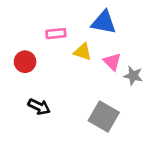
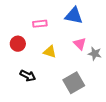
yellow triangle: (83, 52) -> (50, 52), moved
gray square: (104, 117) -> (74, 83), turned 30

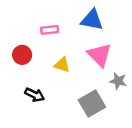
pink triangle: (80, 44) -> (99, 55), size x1.5
gray star: (95, 54) -> (118, 81), moved

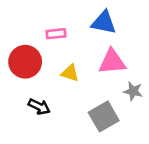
red circle: (22, 55) -> (25, 62), size x1.5
pink triangle: (99, 55) -> (112, 62), turned -50

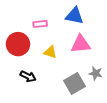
gray star: (133, 91) -> (96, 73), moved

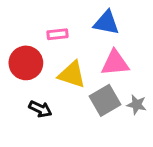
yellow triangle: (50, 52) -> (72, 74), size x1.5
gray square: (74, 83) -> (105, 100), moved

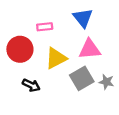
blue triangle: (106, 23) -> (83, 18), turned 40
yellow triangle: (72, 74) -> (56, 58), turned -45

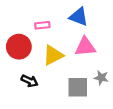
blue triangle: (83, 18) -> (79, 17), turned -30
gray square: (82, 78) -> (78, 87), moved, turned 30

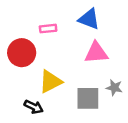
yellow triangle: (53, 55) -> (51, 82), moved
black arrow: (30, 81) -> (34, 107), moved

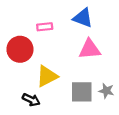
gray star: (114, 88) -> (106, 91), moved

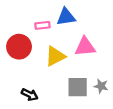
blue triangle: (83, 18) -> (66, 17), moved, turned -30
yellow triangle: (47, 76) -> (55, 56), moved

